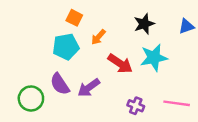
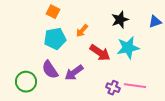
orange square: (74, 18) -> (53, 12), moved
pink line: (177, 103) -> (135, 86), moved

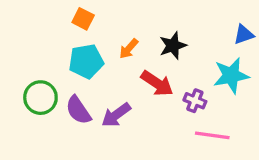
black star: (120, 20) -> (173, 46), moved
cyan star: (128, 48) -> (231, 75), moved
green circle: (26, 82) -> (40, 98), moved
purple cross: (113, 88) -> (195, 101), moved

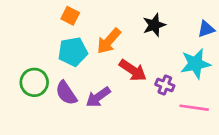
black star: (173, 46) -> (154, 25), moved
orange arrow: (129, 49) -> (109, 41), size x1.5
pink line: (212, 135) -> (194, 108), moved

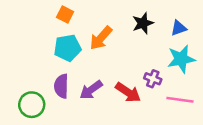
blue triangle: (206, 29) -> (179, 28), moved
red arrow: (133, 70) -> (128, 92), moved
green circle: (34, 82) -> (32, 105), moved
purple semicircle: (66, 93) -> (61, 86), turned 35

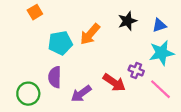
orange square: (65, 15) -> (35, 12), moved, turned 32
purple arrow: (91, 90) -> (81, 94), moved
pink line: (180, 100) -> (160, 89), turned 35

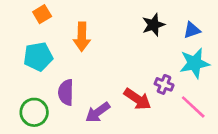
orange arrow: (90, 34) -> (82, 37), moved, turned -40
cyan pentagon: (60, 43) -> (38, 57), moved

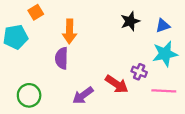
cyan pentagon: (38, 57) -> (16, 37), moved
purple semicircle: (66, 92) -> (62, 58), moved
pink line: (193, 107) -> (164, 91), turned -40

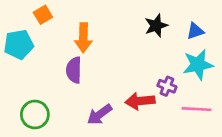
red arrow: (117, 84) -> (140, 101), turned 140

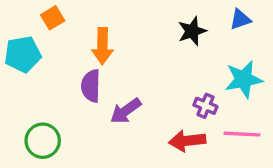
blue triangle: (195, 31) -> (240, 19), moved
red arrow: (140, 101) -> (187, 141), moved
purple arrow: (100, 115) -> (126, 111), moved

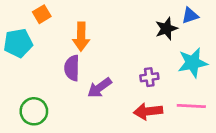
black star: (192, 31) -> (166, 29), moved
purple cross: (205, 106) -> (149, 77), moved, turned -30

